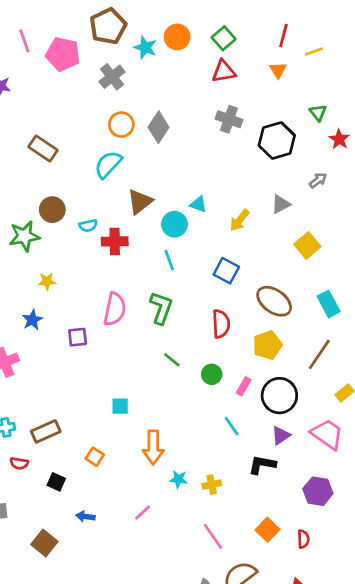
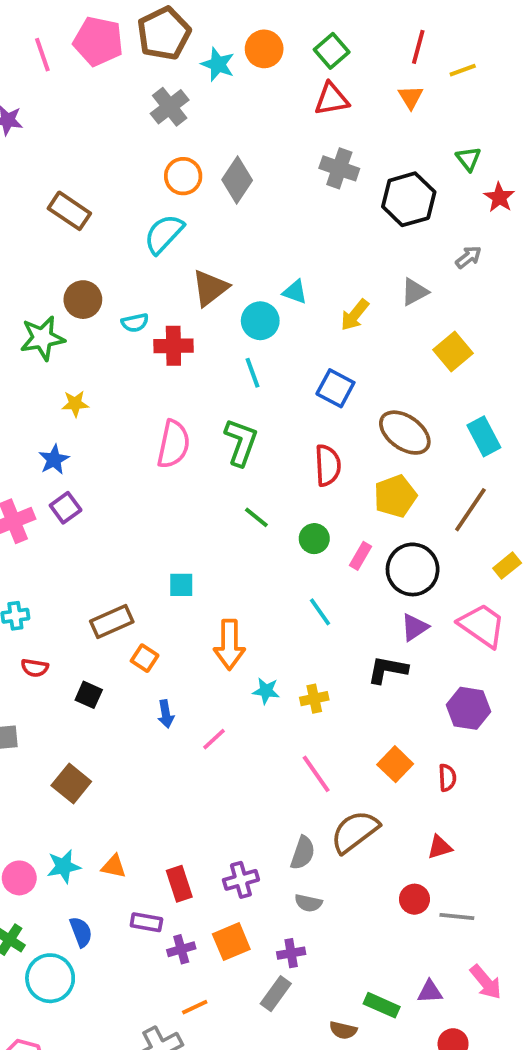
pink pentagon: (63, 54) -> (98, 41), moved
purple square: (78, 337) -> (66, 508), moved, turned -30
cyan line: (232, 426) -> (320, 612), moved
brown rectangle: (46, 431) -> (112, 622), moved
blue arrow: (85, 516) -> (166, 714), moved, turned -108

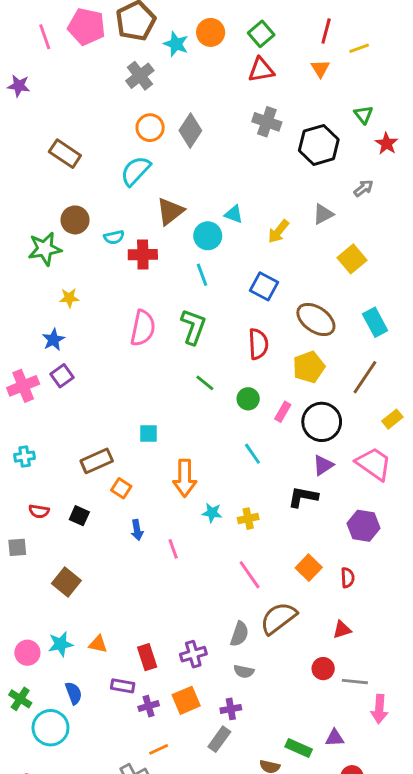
red semicircle: (35, 668) -> (39, 511), moved
pink line: (214, 739) -> (173, 549), turned -66
pink arrow: (486, 982) -> (379, 709), moved, turned 44

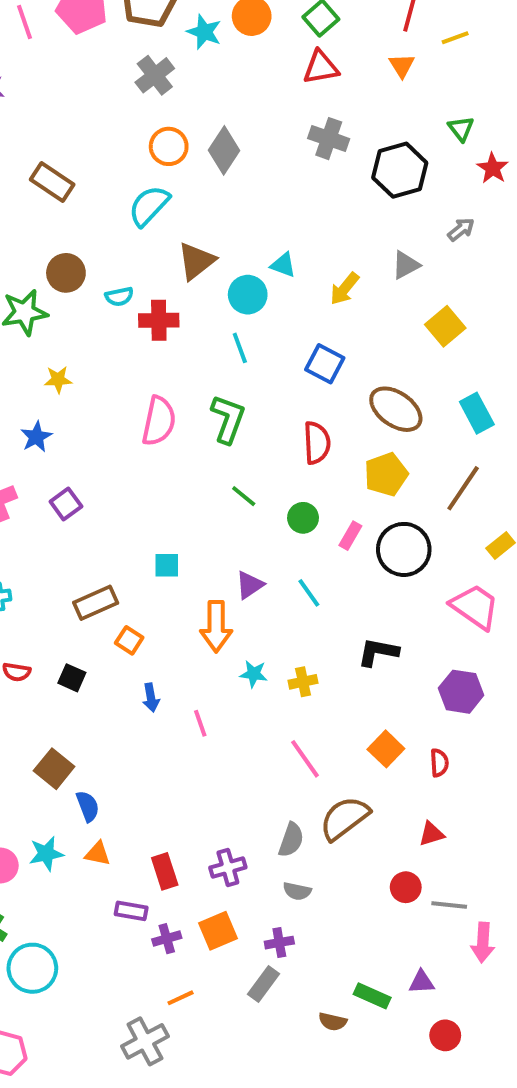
purple square: (62, 376) -> (66, 504), moved
purple triangle: (323, 465) -> (250, 585), moved
blue semicircle: (74, 693) -> (88, 806), moved

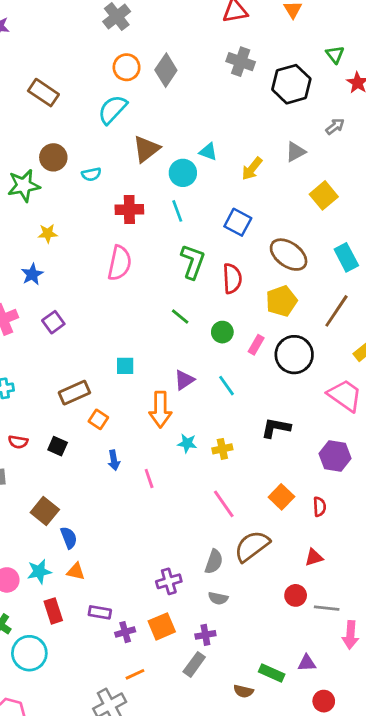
red cross: (159, 320) -> (129, 210), moved
green L-shape: (228, 419) -> (193, 262), moved
red rectangle: (165, 871) -> (53, 611), moved

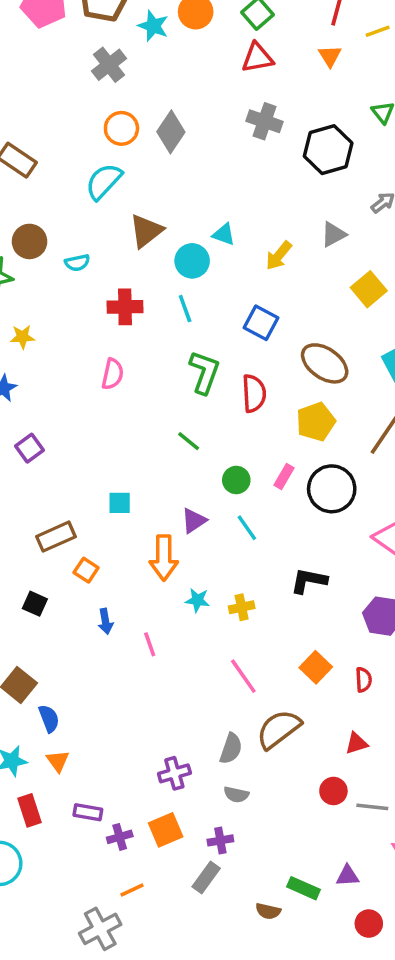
pink semicircle: (120, 263) -> (113, 374), size x0.7
green circle: (222, 332) -> (236, 480), moved
orange triangle: (76, 571) -> (58, 761), turned 42

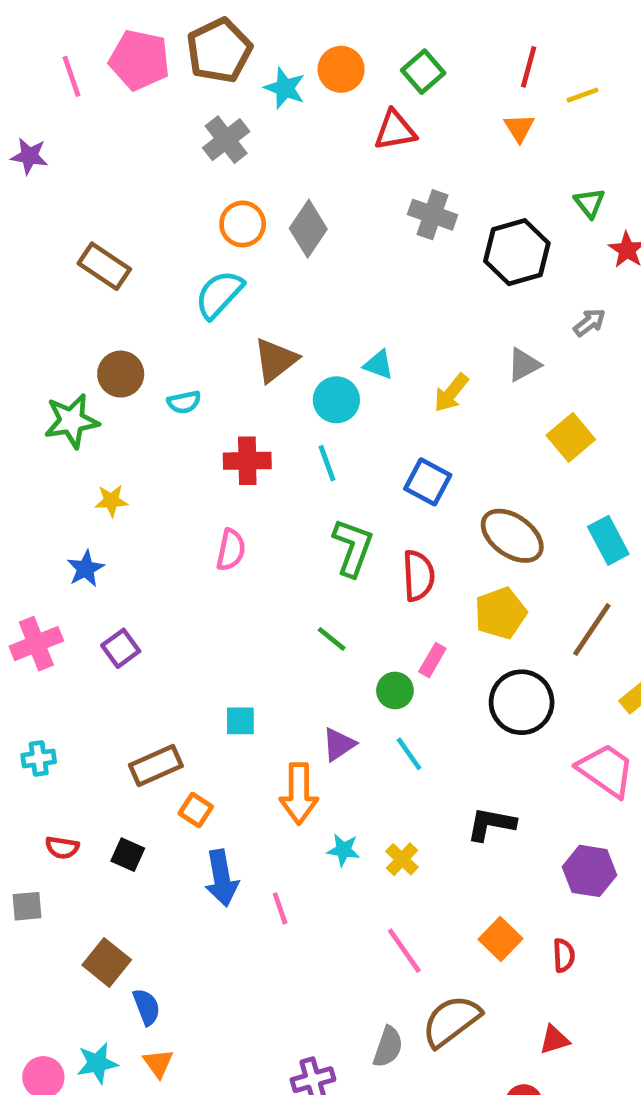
red triangle: (257, 58) -> (395, 130), moved
pink rectangle: (284, 476) -> (432, 660), moved
yellow cross: (242, 607) -> (402, 859), turned -35
blue arrow: (106, 621) -> (222, 878), size x1.6

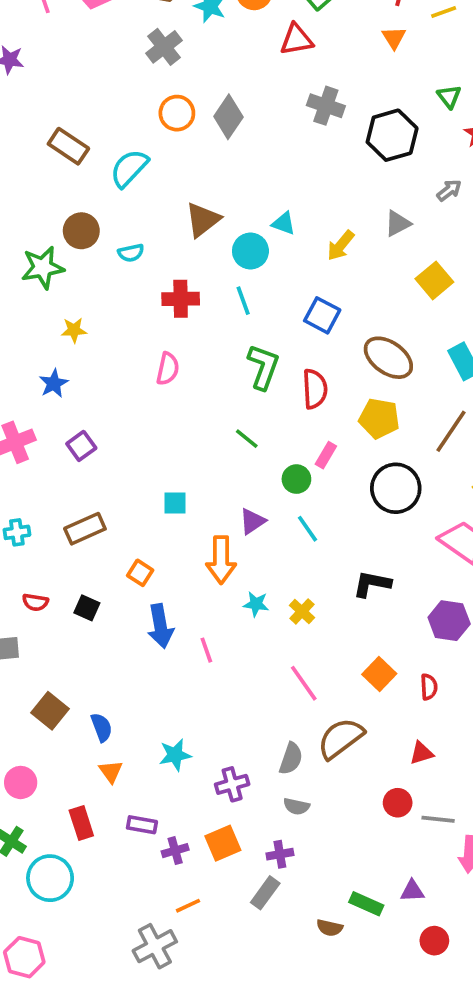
cyan semicircle: (219, 294) -> (129, 168), moved
yellow pentagon: (500, 613) -> (379, 418), turned 30
brown rectangle: (156, 766) -> (85, 529), moved
brown square: (107, 962) -> (50, 711), moved
cyan star: (97, 1063) -> (175, 755), moved

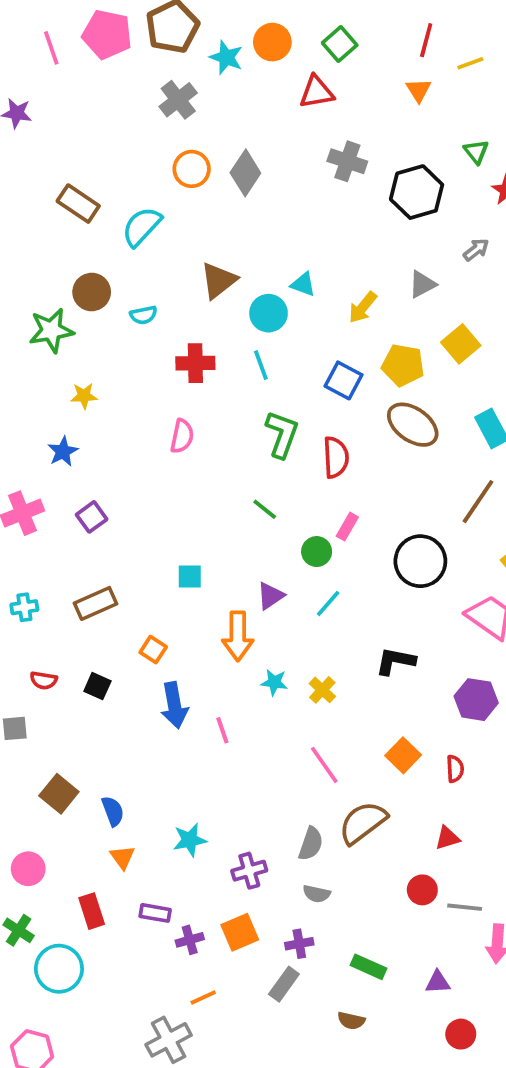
yellow pentagon: (379, 418) -> (403, 365), moved
cyan line: (307, 529) -> (328, 603), turned 76
green rectangle: (366, 904) -> (368, 967), moved

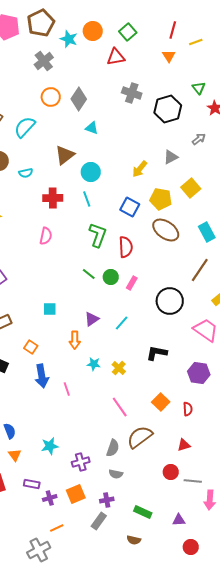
cyan triangle: (303, 284) -> (92, 128), moved
green circle: (317, 552) -> (111, 277), moved
orange arrow: (238, 636) -> (75, 340), size x0.7

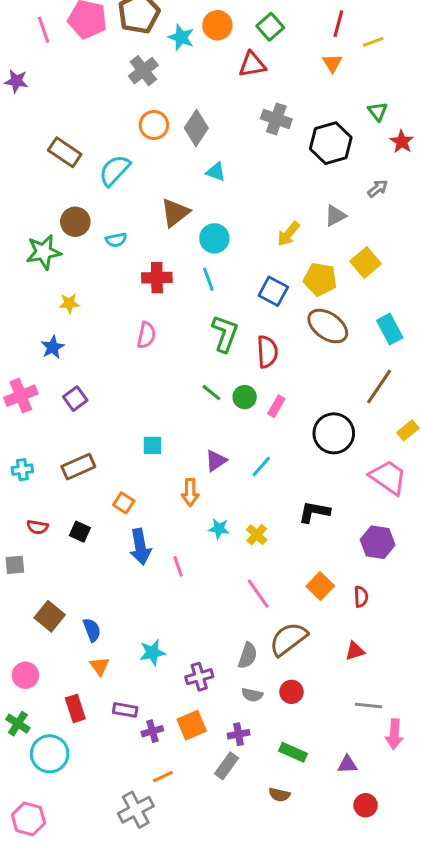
red circle: (171, 472) -> (291, 692), moved

